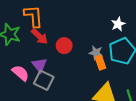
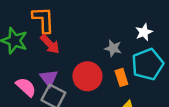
red circle: (64, 46) -> (87, 76), moved, size x1.5
gray star: (96, 53) -> (113, 48), moved

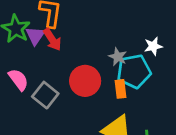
cyan pentagon: (148, 64) -> (134, 71), moved
purple triangle: (49, 78) -> (35, 36), moved

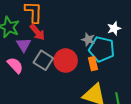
purple triangle: (35, 36) -> (24, 45), moved
cyan pentagon: (134, 71) -> (102, 49), turned 30
gray square: (45, 95) -> (43, 60), moved

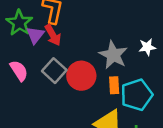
gray star: (88, 39) -> (113, 55), size x1.6
purple triangle: (24, 45) -> (35, 35), moved
cyan pentagon: (102, 49) -> (137, 95), moved, turned 30

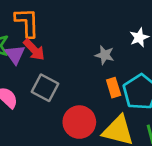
gray star: (113, 55) -> (105, 55), size x0.6
red circle: (81, 76) -> (79, 122), moved

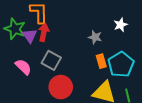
red arrow: (34, 50) -> (44, 32), turned -126
red circle: (79, 122) -> (61, 87), moved

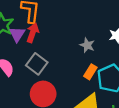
orange rectangle: (101, 61) -> (90, 72), turned 40

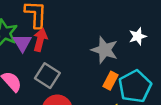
gray star: (87, 45) -> (105, 50), size x1.5

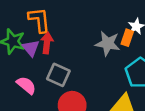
orange rectangle: (110, 81) -> (127, 38), moved

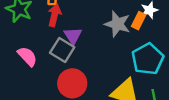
purple triangle: (31, 48) -> (73, 36), moved

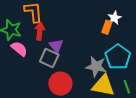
gray star: (117, 24) -> (96, 66), moved
pink semicircle: (27, 56) -> (19, 49), moved

